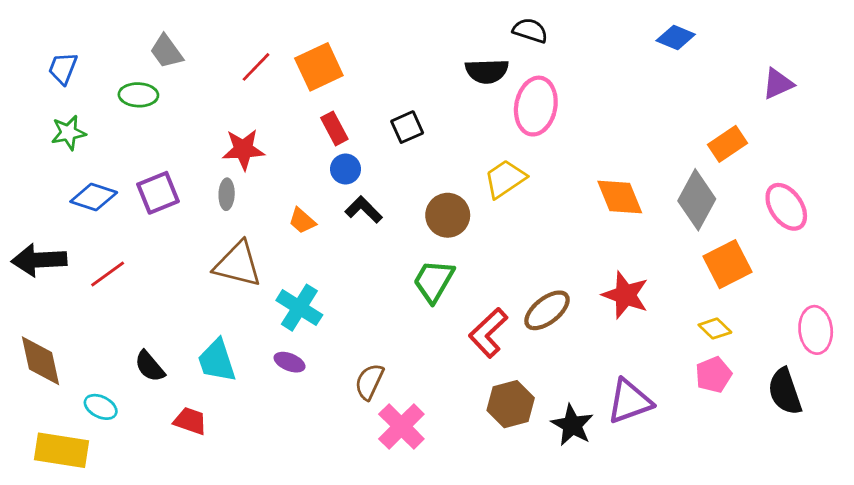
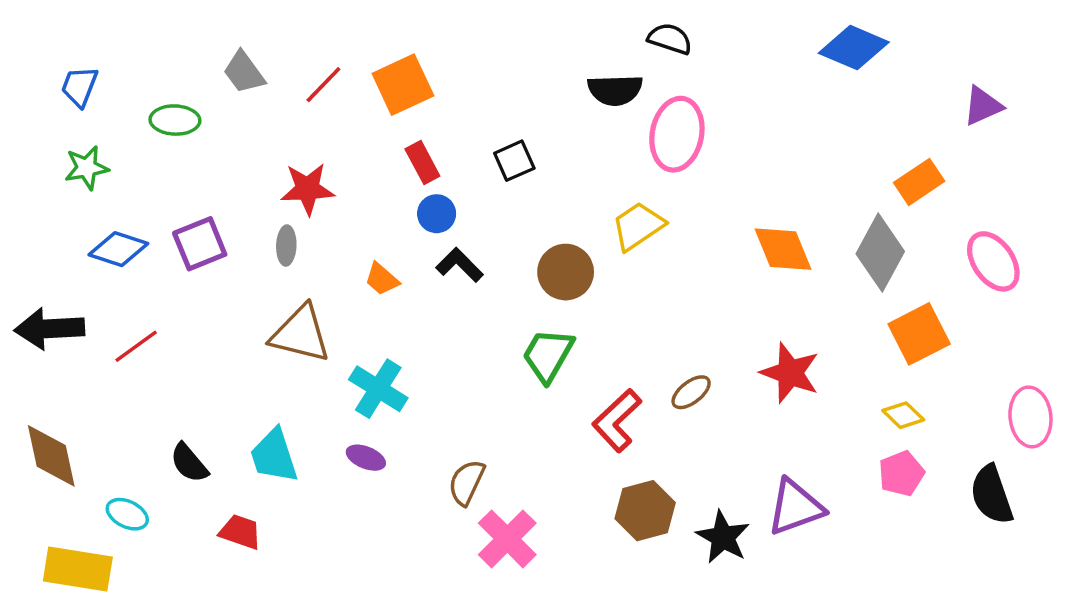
blue diamond: (676, 38) -> (854, 48), size x1.4
gray trapezoid: (166, 52) -> (244, 72), moved
brown ellipse: (547, 310) -> (691, 392), size x0.7

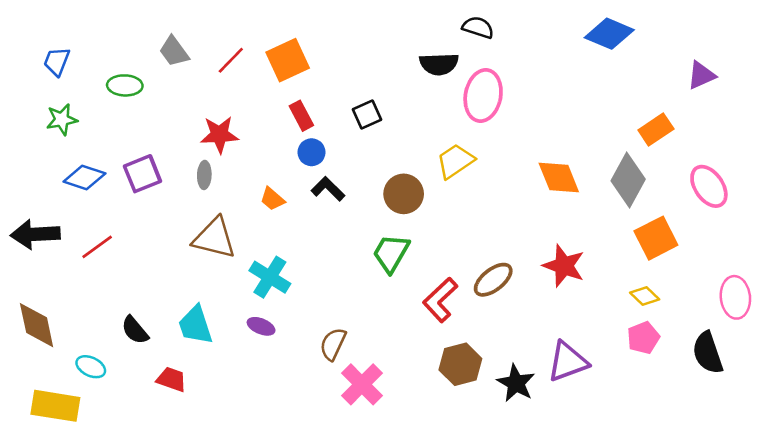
brown ellipse: (691, 392) -> (493, 280), size x1.4

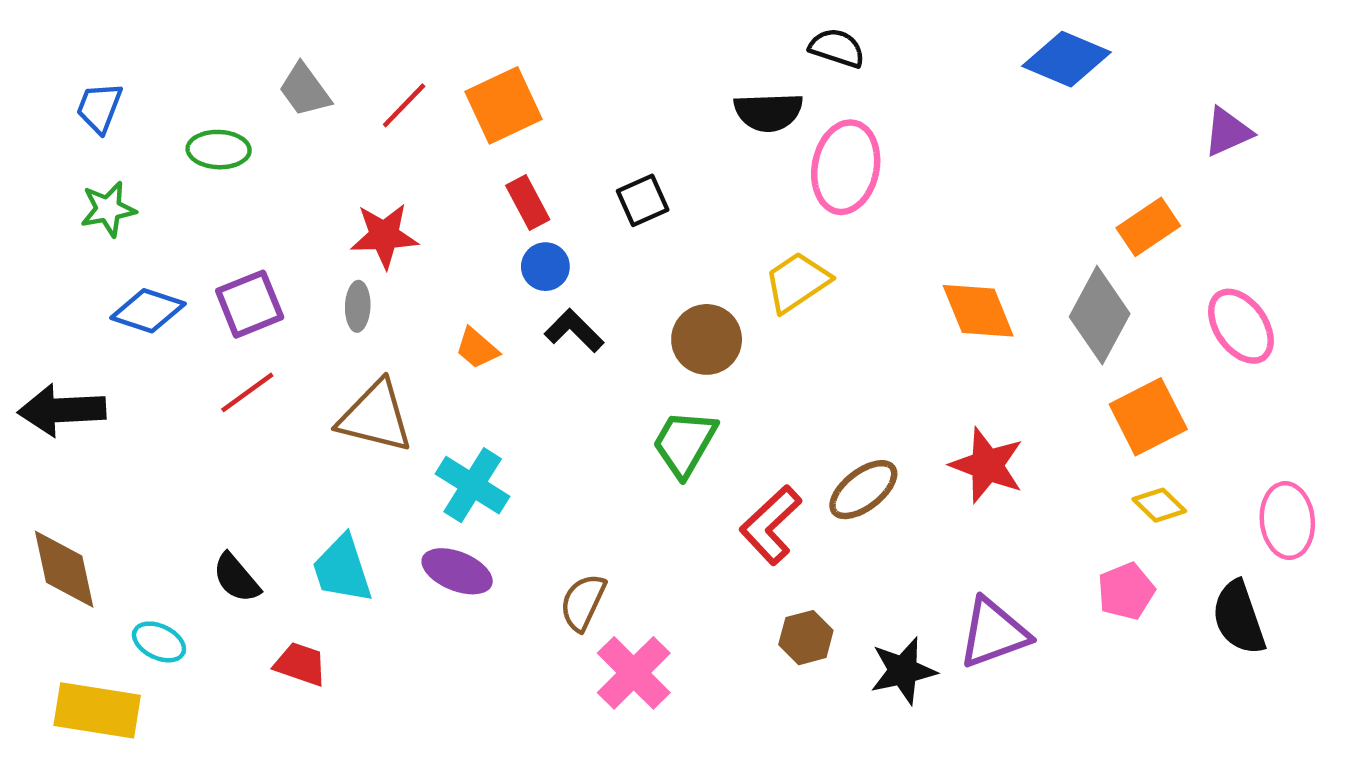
red line: (97, 247) -> (247, 392), moved
yellow diamond: (645, 296) -> (1159, 505), moved
purple ellipse: (261, 326) -> (457, 571), size x1.4
brown hexagon: (460, 364) -> (806, 638), size x0.7
black star: (516, 383) -> (903, 671), turned 30

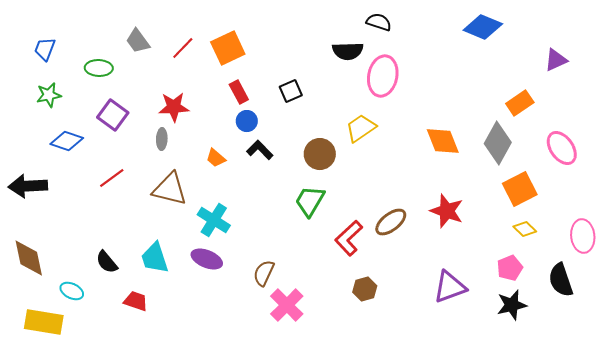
purple square: (250, 304) -> (113, 115), moved, turned -32
black star: (903, 671) -> (512, 305), moved

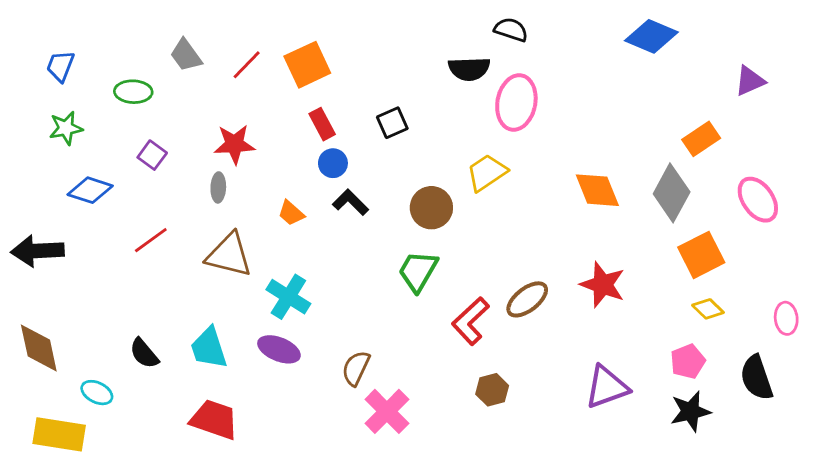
purple square: (113, 115) -> (152, 155), size x0.7
pink ellipse: (583, 236) -> (786, 318), size x0.7
red trapezoid: (136, 301) -> (214, 419), moved, size x1.5

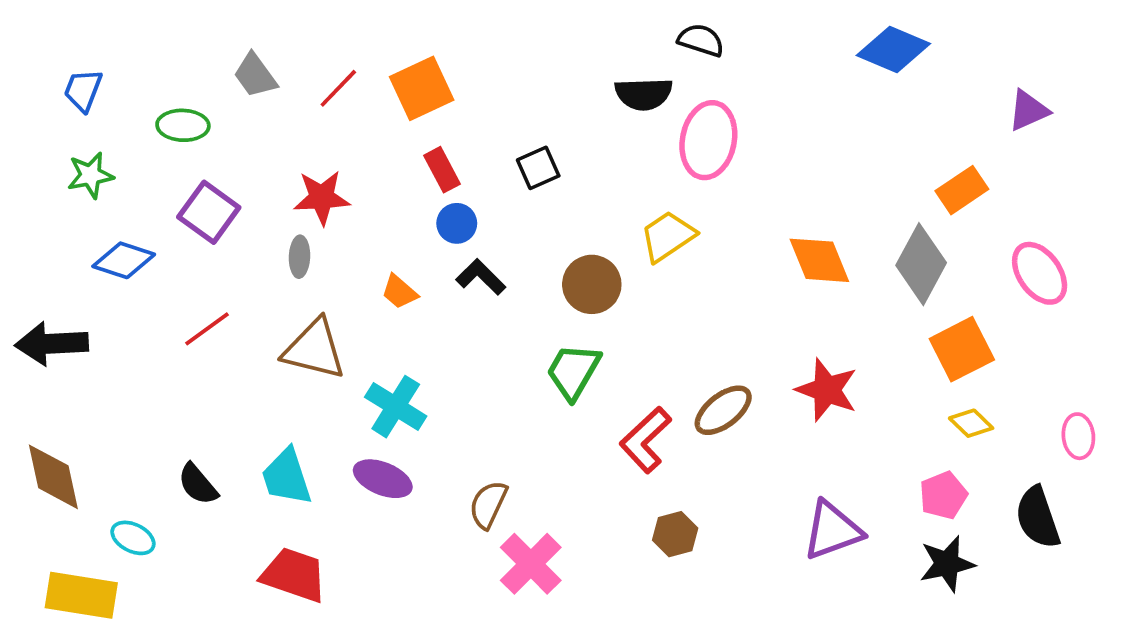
purple square: (152, 155) -> (209, 212), size x1.5

